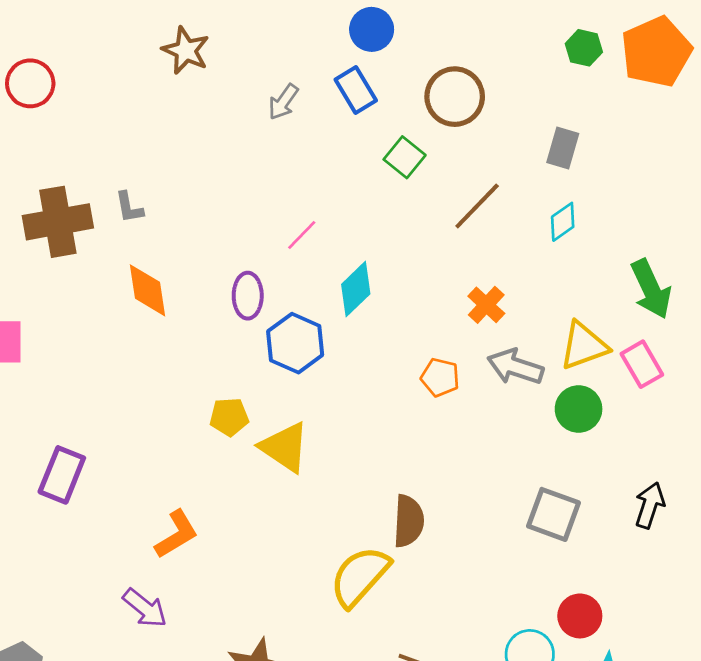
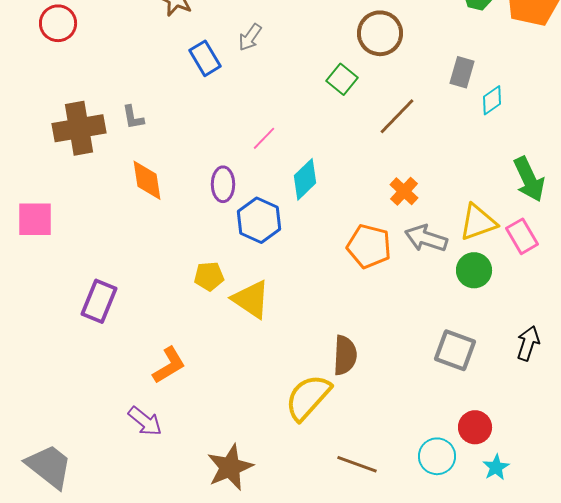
blue rectangle: (356, 90) -> (205, 58), moved
cyan diamond: (563, 222) -> (492, 100), moved
orange pentagon: (440, 377) -> (369, 246), size x1.5
purple rectangle: (62, 475) -> (99, 301), moved

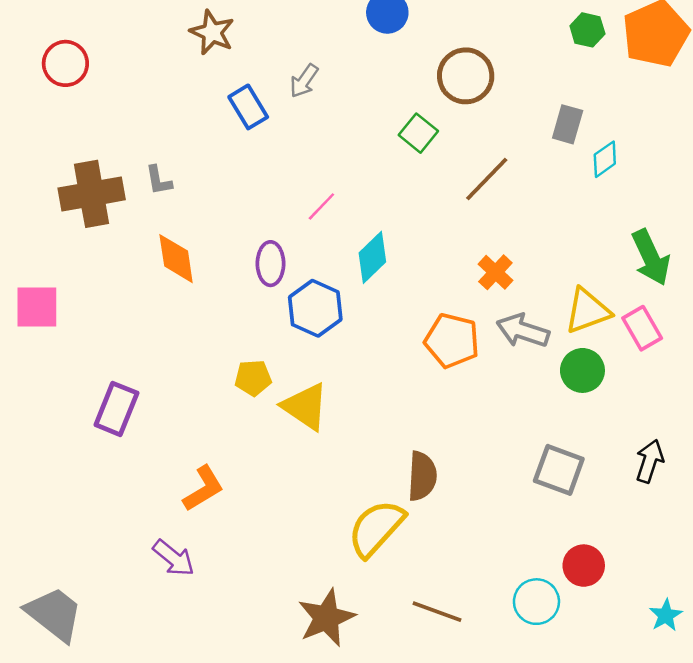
brown star: (230, 467) -> (326, 618), moved
cyan star: (496, 467) -> (666, 615), moved

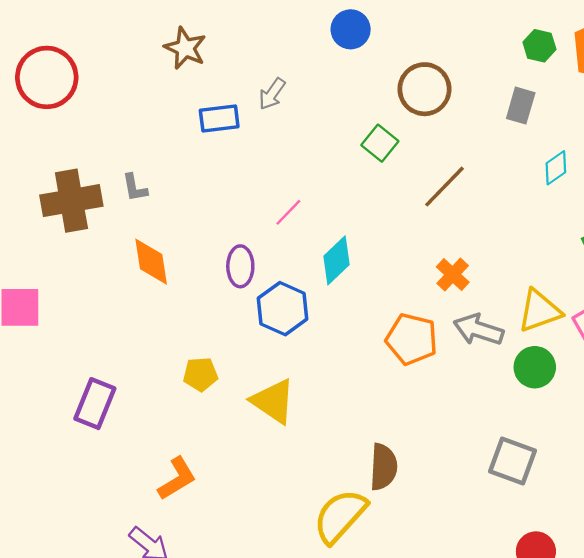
red circle: (65, 63) -> (47, 77), size x1.4
blue rectangle: (248, 107) -> (219, 118), turned -66
gray rectangle: (568, 124) -> (521, 106), moved
yellow pentagon: (253, 378) -> (200, 374), moved

